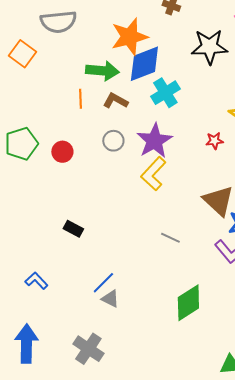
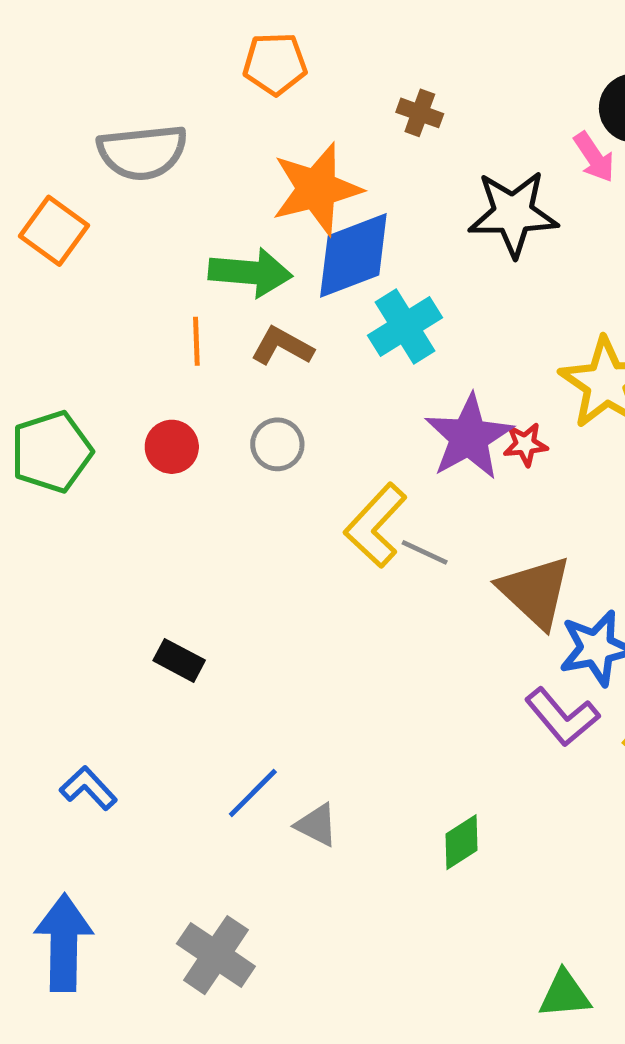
purple star: (154, 141) -> (469, 437), moved
red circle: (62, 152) -> (172, 447), moved
gray line: (170, 238) -> (425, 552), moved
gray triangle: (110, 299) -> (317, 825), moved
green diamond: (188, 303) -> (462, 842), size x0.6

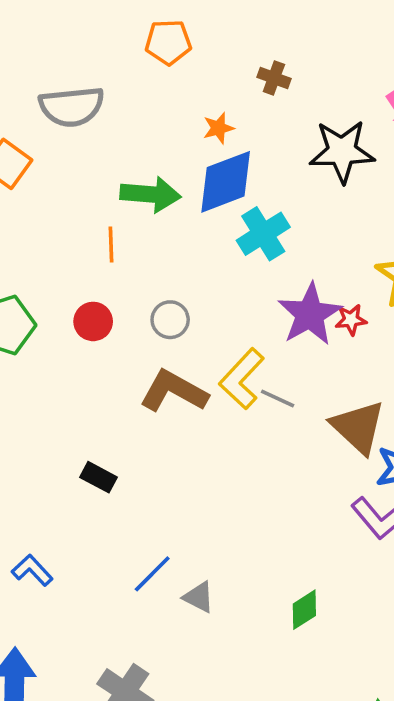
orange star: (317, 189) -> (218, 128), moved, size x0.5
brown L-shape: (282, 346) -> (174, 391), moved, size x1.5

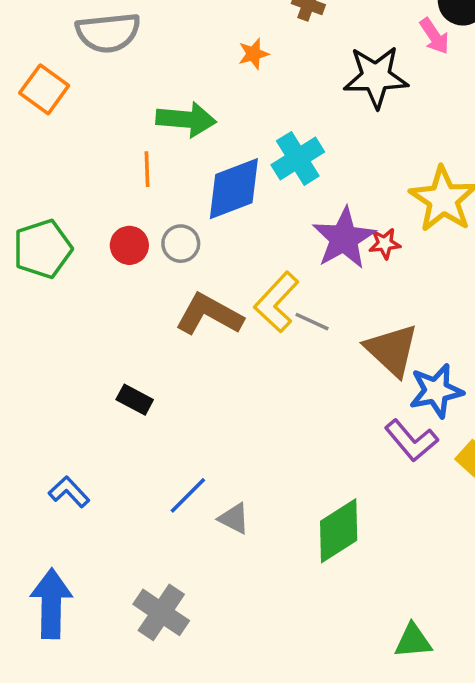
blue diamond: (226, 182) -> (234, 189), moved
gray circle: (170, 320) -> (181, 244), moved
green diamond: (304, 610) -> (339, 531), size x1.6

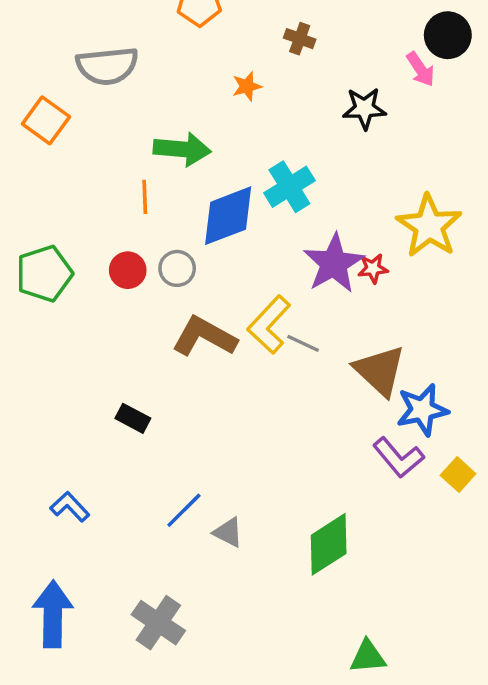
black star: (376, 77) -> (364, 108), size x0.7
green triangle: (413, 641) -> (368, 657), moved

